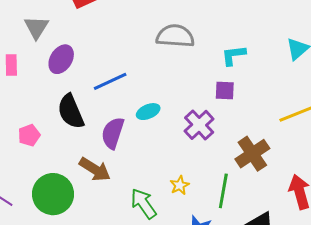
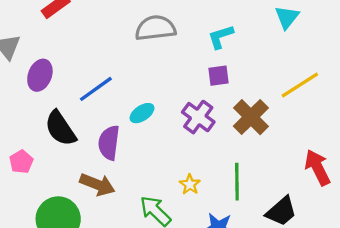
brown cross: (252, 154) -> (251, 117), moved

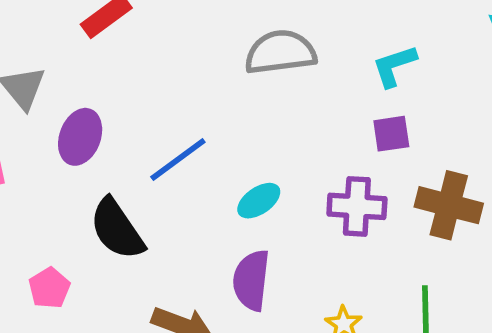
purple cross: (198, 117) -> (357, 206), turned -32
brown cross: (251, 117) -> (449, 205), turned -30
purple semicircle: (109, 143) -> (251, 280), moved

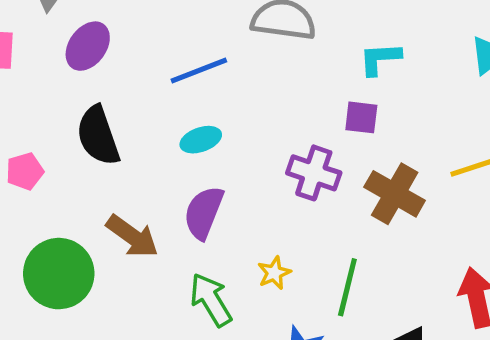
blue line: (178, 159) -> (199, 70), moved
cyan ellipse: (259, 201) -> (201, 140), moved

